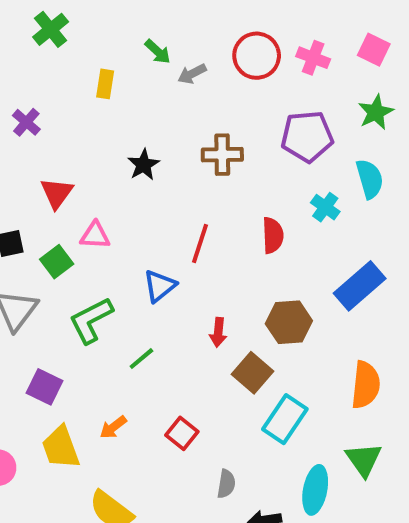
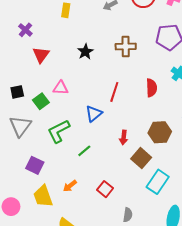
red triangle: (57, 193) -> (41, 55), moved

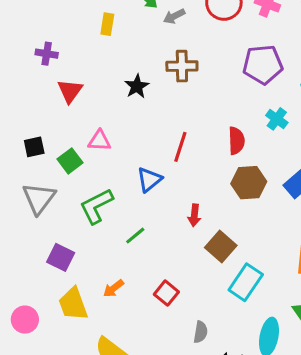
purple cross: (25, 30) -> (47, 54), turned -32
brown cross: (126, 46) -> (182, 66), moved
brown hexagon: (160, 132) -> (249, 183), moved

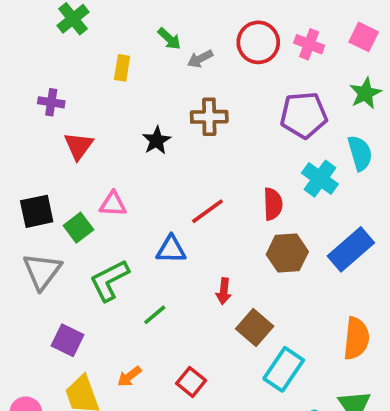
cyan cross: (277, 119) -> (320, 179), size x1.4
black square: (34, 147) -> (37, 211), size x1.4
red line: (180, 147) -> (207, 211), turned 36
blue triangle: (149, 180) -> (171, 249), turned 40

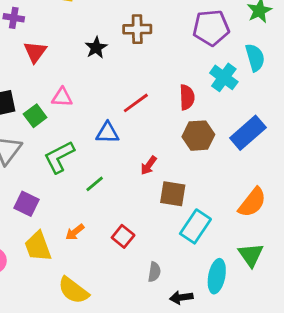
red arrow: (224, 291) -> (149, 165), turned 30
brown square: (255, 327) -> (173, 194), turned -32
orange semicircle: (356, 338) -> (252, 202), turned 32

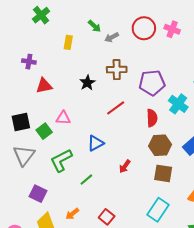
purple pentagon: (211, 28) -> (152, 83), moved
red triangle: (35, 52) -> (44, 86), turned 42
red line: (136, 103) -> (116, 108), moved
blue triangle: (107, 133) -> (95, 143), turned -30
brown square: (173, 194) -> (163, 173), moved

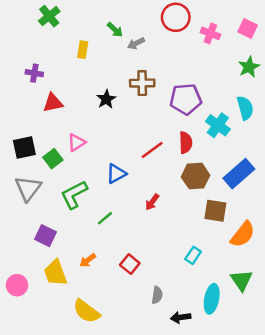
red circle: (144, 28) -> (176, 17), moved
red line: (116, 108) -> (152, 150), moved
pink triangle: (63, 118) -> (76, 143), turned -35
brown square: (163, 173) -> (215, 211), moved
cyan rectangle: (158, 210) -> (193, 255), size x0.6

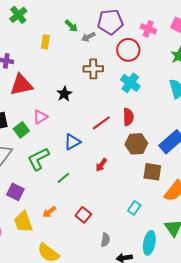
red circle: (176, 17) -> (128, 50), moved
black star: (106, 99) -> (64, 94), moved
purple pentagon: (186, 99) -> (110, 22), moved
red triangle: (53, 103) -> (21, 85), size x1.4
cyan cross: (218, 125) -> (130, 83), moved

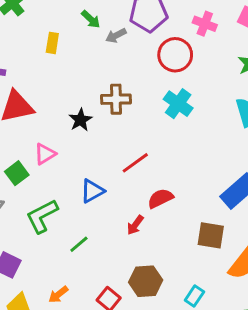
brown cross: (93, 69) -> (116, 99), moved
red semicircle: (128, 117) -> (160, 198), moved, turned -114
brown hexagon: (136, 144) -> (146, 281), moved
cyan rectangle: (134, 208) -> (194, 296), moved

